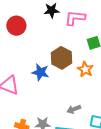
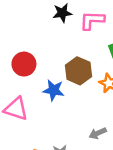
red circle: (16, 26) -> (24, 64), moved

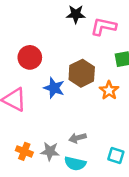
gray arrow: (98, 133) -> (78, 138), moved

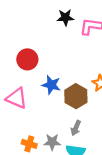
brown hexagon: (82, 73) -> (76, 96), moved
gray arrow: (78, 138) -> (76, 128), turned -48

